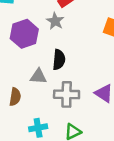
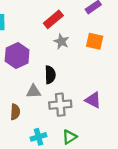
gray star: (55, 21) -> (61, 41), moved

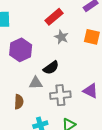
black semicircle: (50, 75) -> (51, 68), turned 56

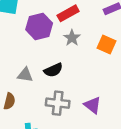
purple hexagon: (21, 50) -> (39, 26), moved
gray triangle: (36, 83) -> (25, 75), moved

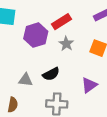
purple triangle: (93, 105) -> (89, 85), moved, turned 49

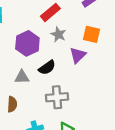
purple hexagon: (36, 35) -> (27, 43), moved
purple triangle: (89, 85) -> (78, 55), moved

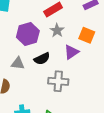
gray cross: (57, 97) -> (58, 81), moved

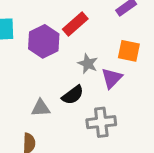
gray star: (57, 31) -> (88, 64), moved
purple hexagon: (28, 34) -> (44, 41), moved

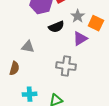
gray star: (88, 64) -> (78, 16), moved
black semicircle: (73, 95) -> (56, 27), moved

